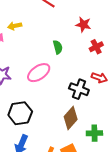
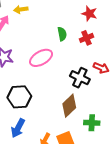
red cross: (96, 47) -> (86, 38), moved

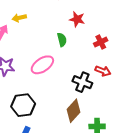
red star: (89, 14) -> (77, 19), moved
red cross: (86, 38) -> (101, 42), moved

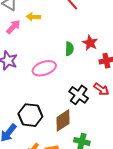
red star: (77, 19) -> (90, 43), moved
black hexagon: (23, 105) -> (30, 115), moved

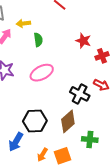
green semicircle: (69, 49) -> (38, 40), moved

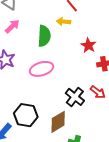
yellow arrow: (23, 23) -> (63, 22), moved
green semicircle: (38, 40) -> (44, 36), size x1.5

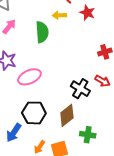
red star: (88, 45) -> (87, 13), moved
pink ellipse: (42, 69) -> (29, 77), moved

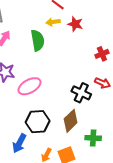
red star: (87, 13) -> (75, 24), moved

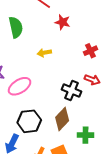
yellow arrow: (53, 22) -> (44, 53), moved
green semicircle: (38, 40) -> (16, 27), moved

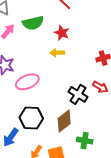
red star: (63, 22) -> (62, 33), moved
green semicircle: (16, 27) -> (33, 23), turned 80

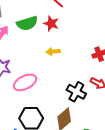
red star: (62, 33) -> (51, 24), moved

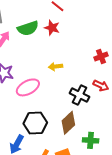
yellow arrow: (53, 52) -> (56, 67), moved

